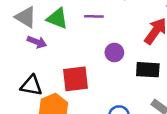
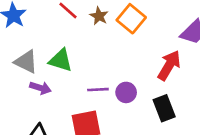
purple line: (94, 16) -> (98, 90), moved
black rectangle: (148, 70) -> (164, 108), turned 70

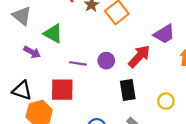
gray triangle: (26, 62) -> (22, 16), moved
purple circle: (126, 92) -> (106, 61), moved

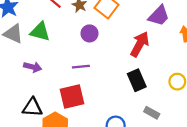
green triangle: (53, 34) -> (40, 32), moved
purple circle: (106, 61) -> (89, 33), moved

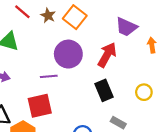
purple trapezoid: (159, 16) -> (126, 27), turned 70
purple circle: (89, 33) -> (68, 54), moved, size x1.6

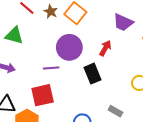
red arrow: (107, 55) -> (105, 48), size x0.7
black rectangle: (104, 90) -> (93, 74), moved

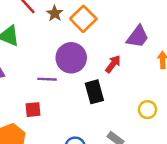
purple trapezoid: (123, 22) -> (138, 37), turned -85
red square: (43, 95) -> (33, 110), size x0.6

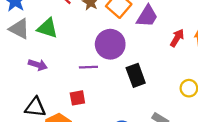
purple trapezoid: (138, 37) -> (147, 16), moved
red arrow: (113, 64) -> (177, 38), moved

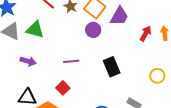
purple circle: (110, 44) -> (93, 30), moved, size x0.6
red square: (77, 98) -> (63, 88), turned -32

